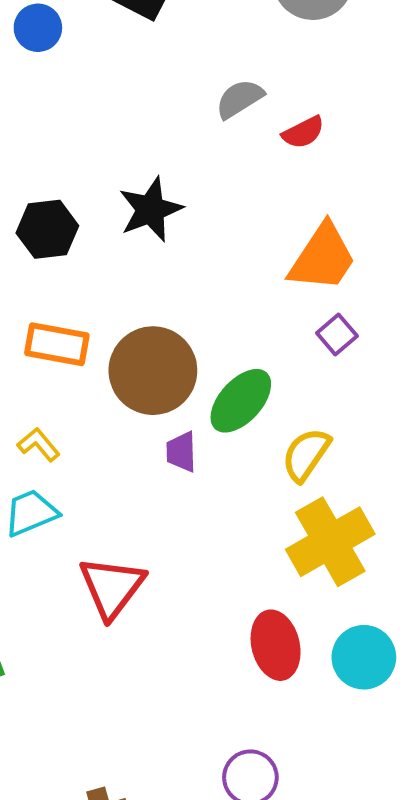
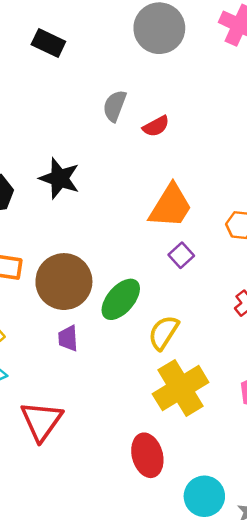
gray semicircle: (240, 99) -> (115, 106), turned -36
black star: (151, 209) -> (59, 178), turned -30
purple trapezoid: (181, 452) -> (68, 338), moved
cyan circle: (364, 657) -> (204, 496), moved

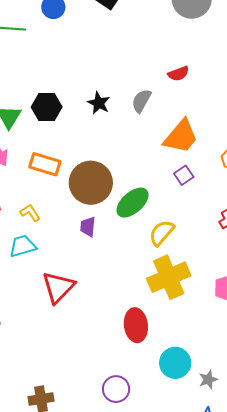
gray semicircle: (115, 106) -> (141, 101), moved
black star: (59, 178) -> (99, 103), size x0.7

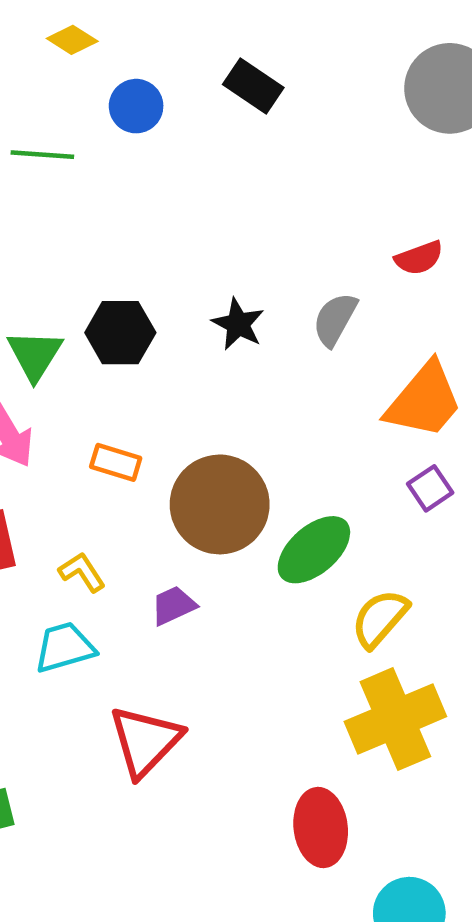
orange rectangle: (45, 164) -> (116, 462), size x0.7
purple trapezoid: (88, 227) -> (173, 605), moved, turned 60

